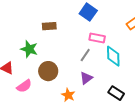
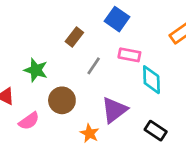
brown rectangle: (49, 26) -> (74, 37), moved, turned -48
gray line: (85, 55) -> (94, 66), moved
purple triangle: (86, 78) -> (114, 110), size x1.5

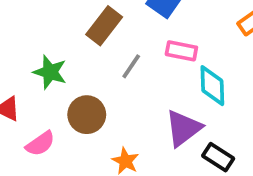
brown rectangle: (74, 37) -> (104, 26), size x1.4
purple triangle: (114, 110) -> (183, 128), moved

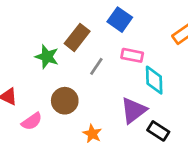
green star: (50, 72) -> (47, 57), moved

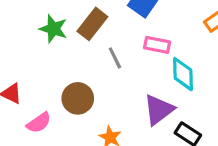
green star: (47, 57) -> (53, 29), moved
gray line: (96, 66) -> (115, 58), turned -60

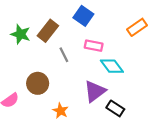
cyan diamond: (183, 74) -> (112, 66), turned -35

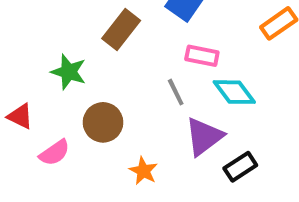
green star: (20, 34) -> (69, 72), moved
gray line: (64, 55) -> (176, 92), moved
black rectangle: (115, 108) -> (240, 167), turned -66

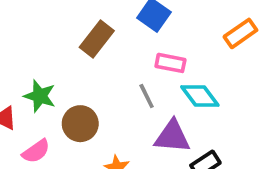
green star: (69, 72) -> (40, 96), moved
purple triangle: (204, 137) -> (172, 137), turned 42

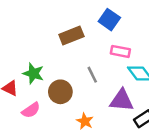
brown rectangle: (97, 39) -> (71, 36), turned 30
gray line: (147, 96) -> (92, 75), moved

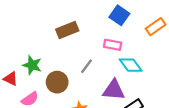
blue square: (109, 20) -> (119, 15), moved
gray line: (92, 75) -> (87, 66), turned 63

